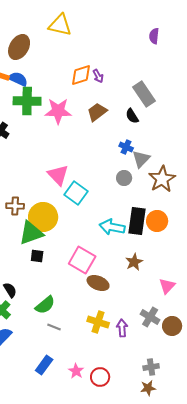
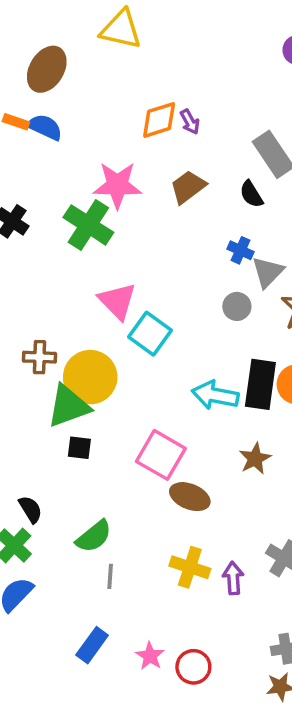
green cross: (27, 101) -> (88, 225), moved, turned 32
gray line: (54, 327) -> (110, 576), turned 72

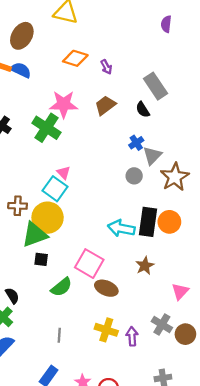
orange diamond: (159, 120) -> (75, 58), moved, turned 35
blue cross: (241, 250) -> (136, 143), turned 32
pink triangle: (117, 301) -> (64, 173), size x0.6
cyan square: (150, 334) -> (55, 189), moved
green semicircle: (94, 536) -> (61, 287), moved

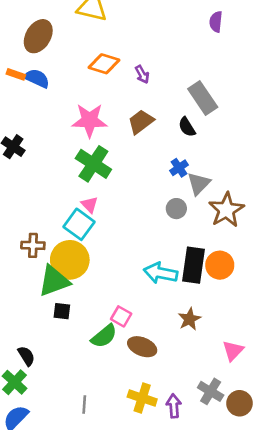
green cross: (46, 128) -> (93, 164), moved
pink square: (89, 264) -> (121, 316), size x0.6
green semicircle: (61, 287) -> (104, 336), moved

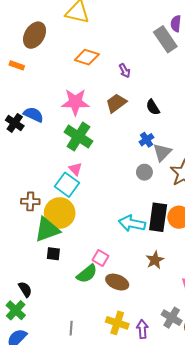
purple arrow: (142, 74) -> (125, 71), moved
blue semicircle: (37, 78) -> (33, 115), moved
gray rectangle: (203, 98) -> (165, 39), moved

